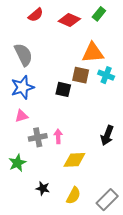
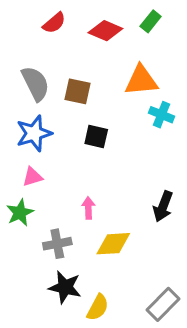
brown square: (81, 75) -> (77, 91), moved
gray cross: (38, 137) -> (57, 244), moved
green star: (17, 163) -> (20, 213), moved
black star: (43, 188) -> (65, 287), size x1.5
yellow semicircle: (73, 196) -> (98, 307), moved

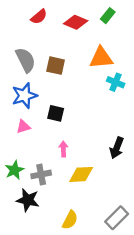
black square: (96, 136) -> (56, 113), moved
green star: (20, 213) -> (14, 170), moved
black star: (65, 287) -> (28, 200), moved

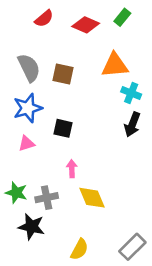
black arrow: (117, 148) -> (132, 124), moved
green star: (14, 170) -> (16, 193), turned -30
yellow diamond: (81, 174) -> (92, 198), turned 70

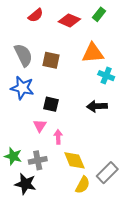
blue star: (28, 108) -> (22, 88), turned 30
black arrow: (132, 124) -> (97, 106), moved, turned 66
pink triangle: (26, 143) -> (40, 126), moved, turned -40
gray rectangle: (132, 247) -> (107, 173), moved
yellow semicircle: (79, 249) -> (83, 185), moved

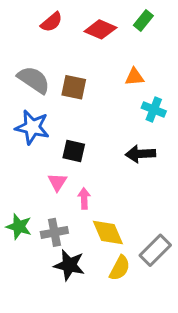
orange triangle: (93, 53) -> (134, 77), size x0.6
gray semicircle: (23, 55) -> (34, 80), turned -30
black star: (25, 184) -> (69, 265), moved

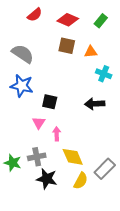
green rectangle: (143, 21) -> (101, 21), moved
brown square: (74, 87) -> (67, 46), moved
green star: (19, 227) -> (13, 163), moved

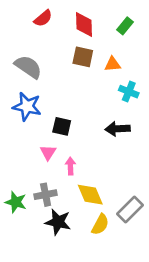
red diamond: (68, 20) -> (84, 25), turned 65

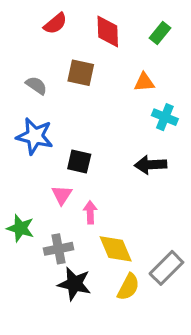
brown square: (83, 57) -> (81, 73), moved
gray semicircle: (28, 67) -> (36, 85), size x0.6
green star: (16, 202) -> (20, 228), moved

